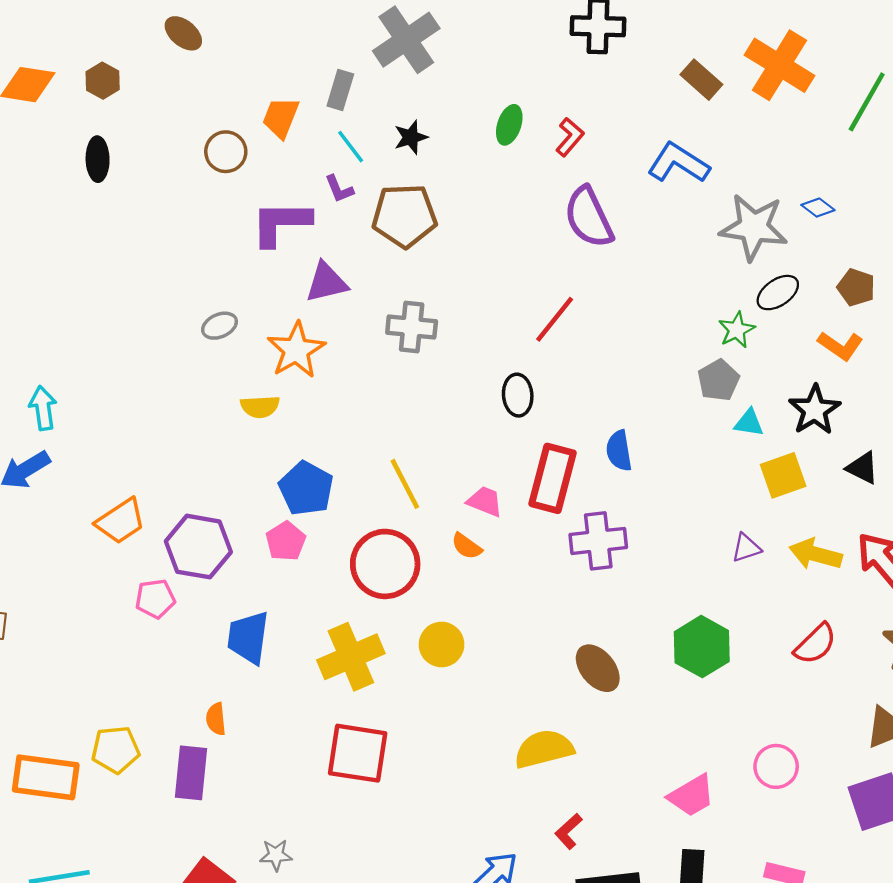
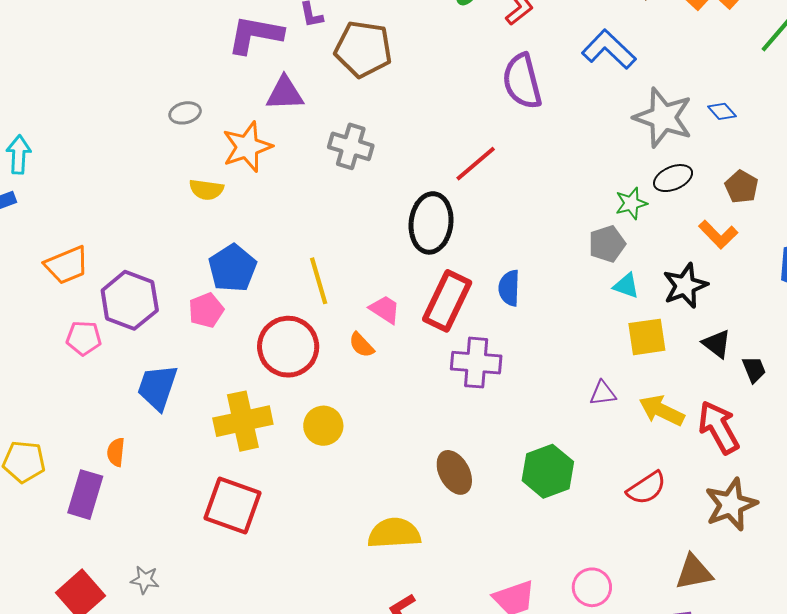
black ellipse: (518, 395) -> (431, 223), size x1.6

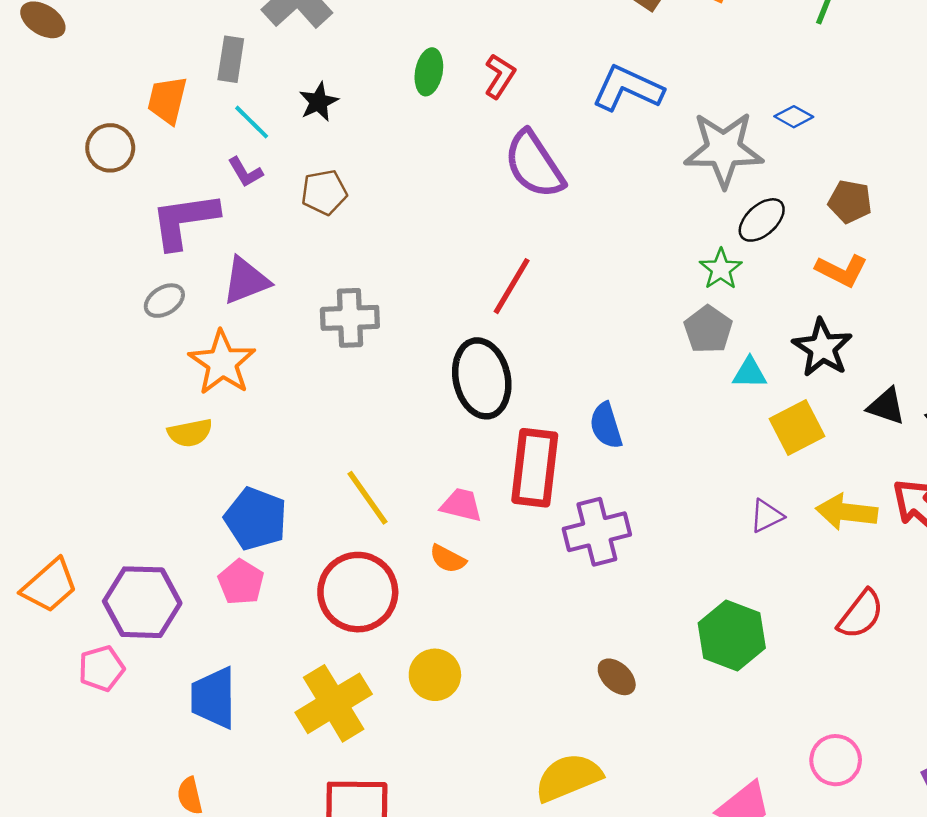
brown pentagon: (363, 49) -> (324, 192), size x0.6
gray ellipse: (185, 113) -> (164, 301), moved
brown ellipse: (454, 472) -> (617, 677), size x0.7

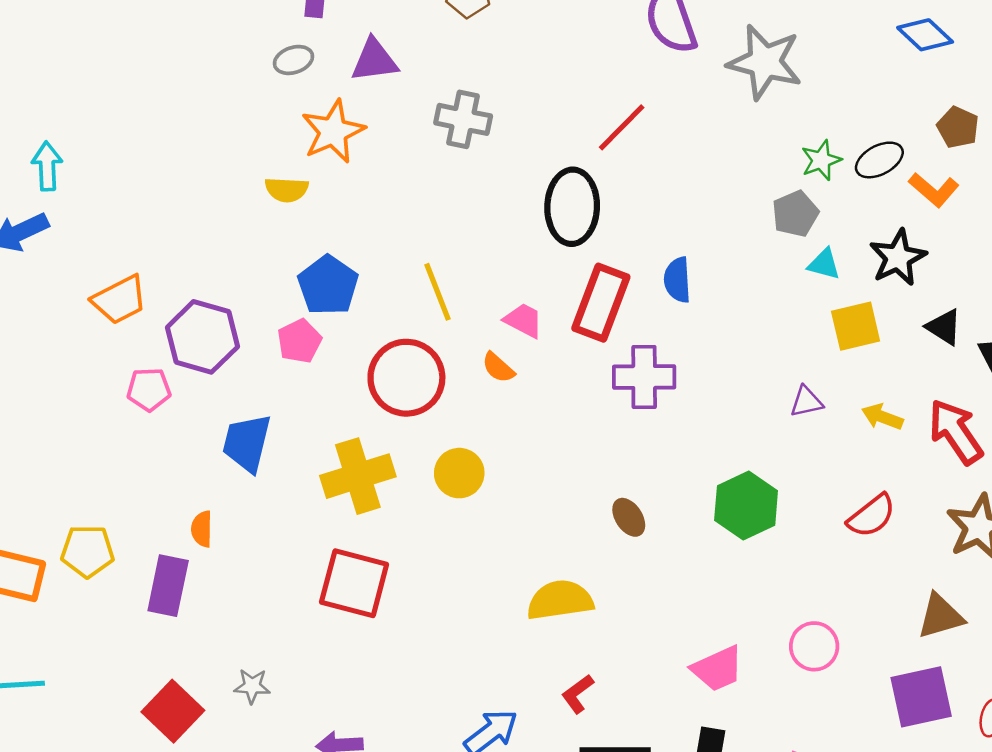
blue diamond: (794, 117) -> (925, 35), size x1.5
gray star: (724, 149) -> (765, 62), moved
black ellipse: (762, 220) -> (879, 160), moved
yellow arrow: (847, 512) -> (882, 417), size x0.7

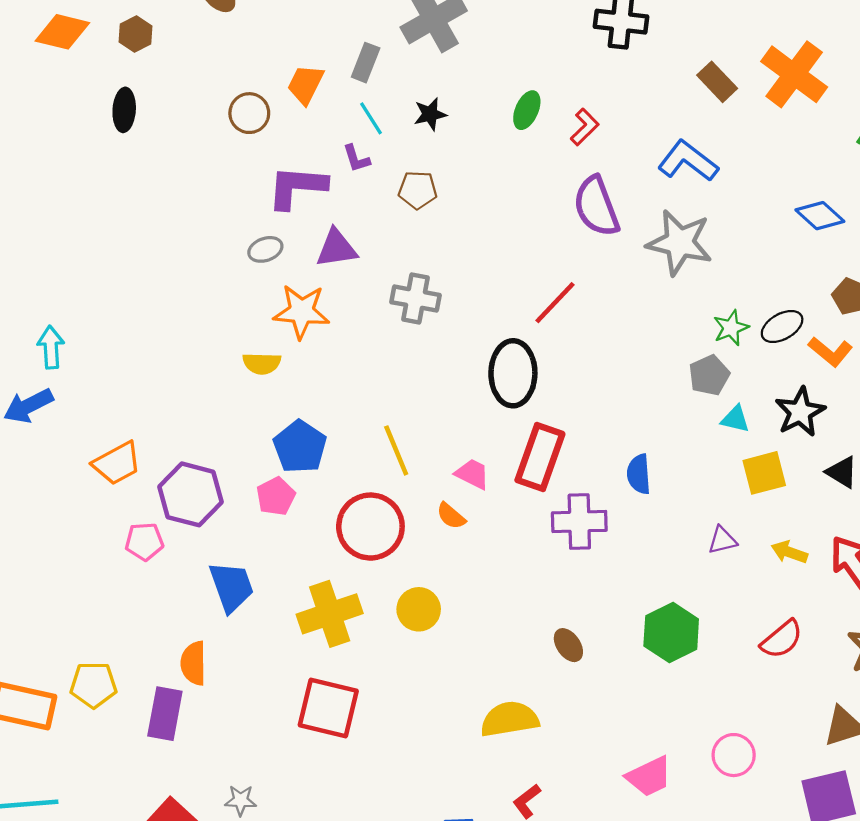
orange star: (333, 131) -> (302, 312), turned 30
blue semicircle: (677, 280) -> (639, 474), moved
blue trapezoid: (247, 443) -> (231, 587), turned 148
orange semicircle: (202, 529) -> (193, 663), size x1.4

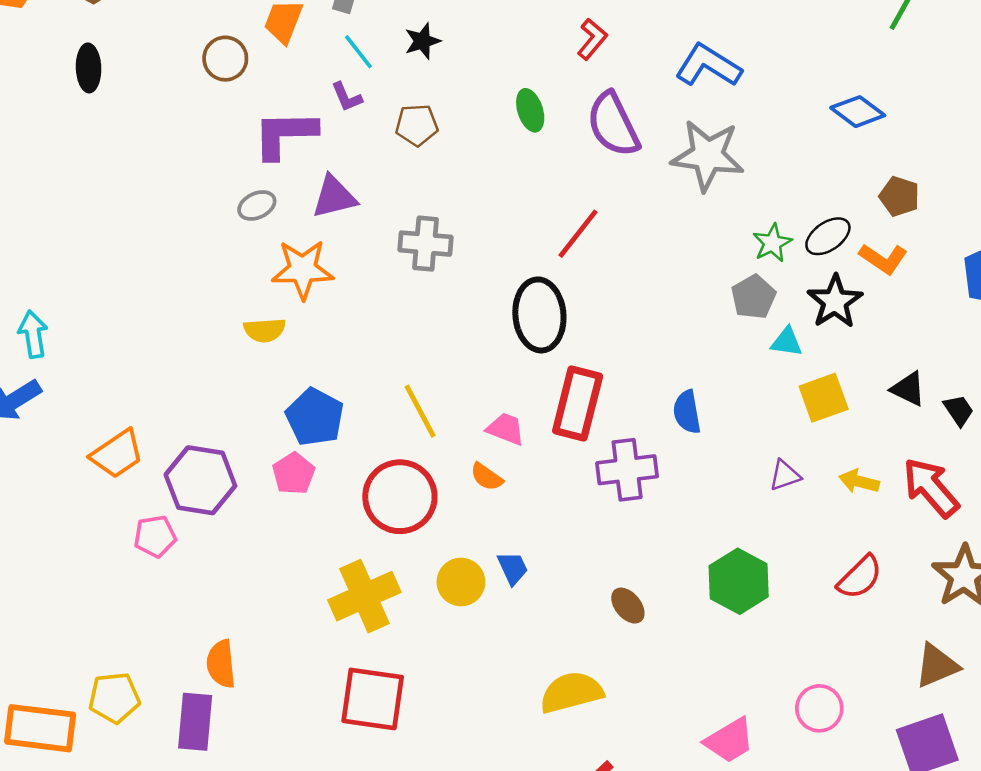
green ellipse: (527, 110) -> (530, 110), moved, turned -36
black star: (800, 412) -> (835, 302), moved
blue trapezoid: (231, 587) -> (513, 568), moved, size x0.6

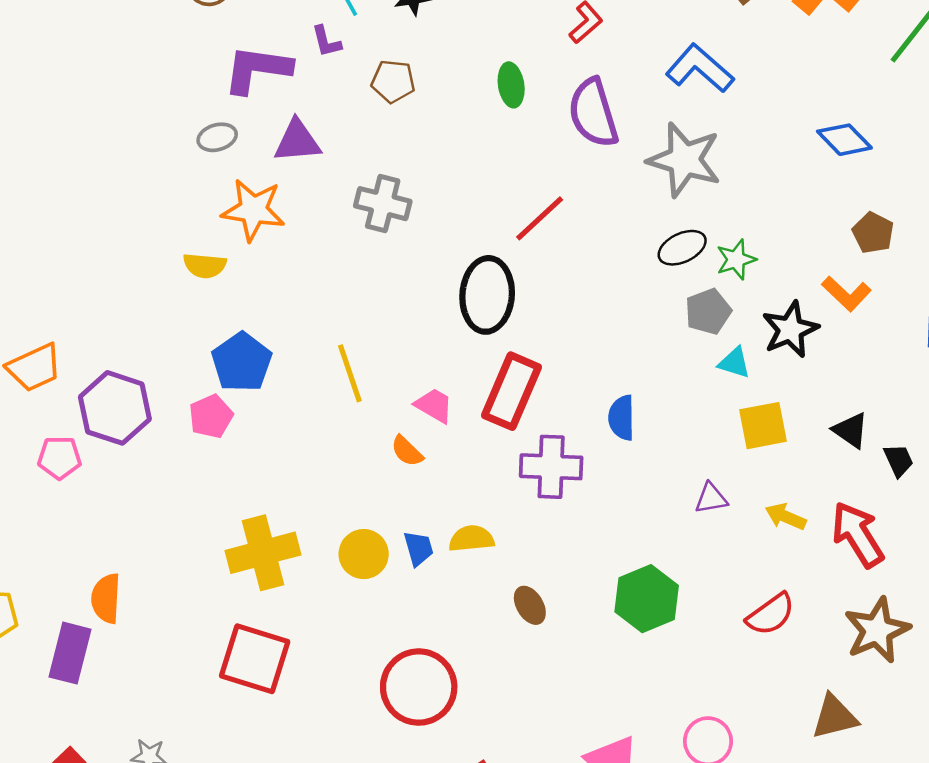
black ellipse: (828, 236) -> (682, 248), moved
red circle: (400, 497) -> (419, 687), moved
yellow semicircle: (571, 692) -> (471, 539), moved, size x0.7

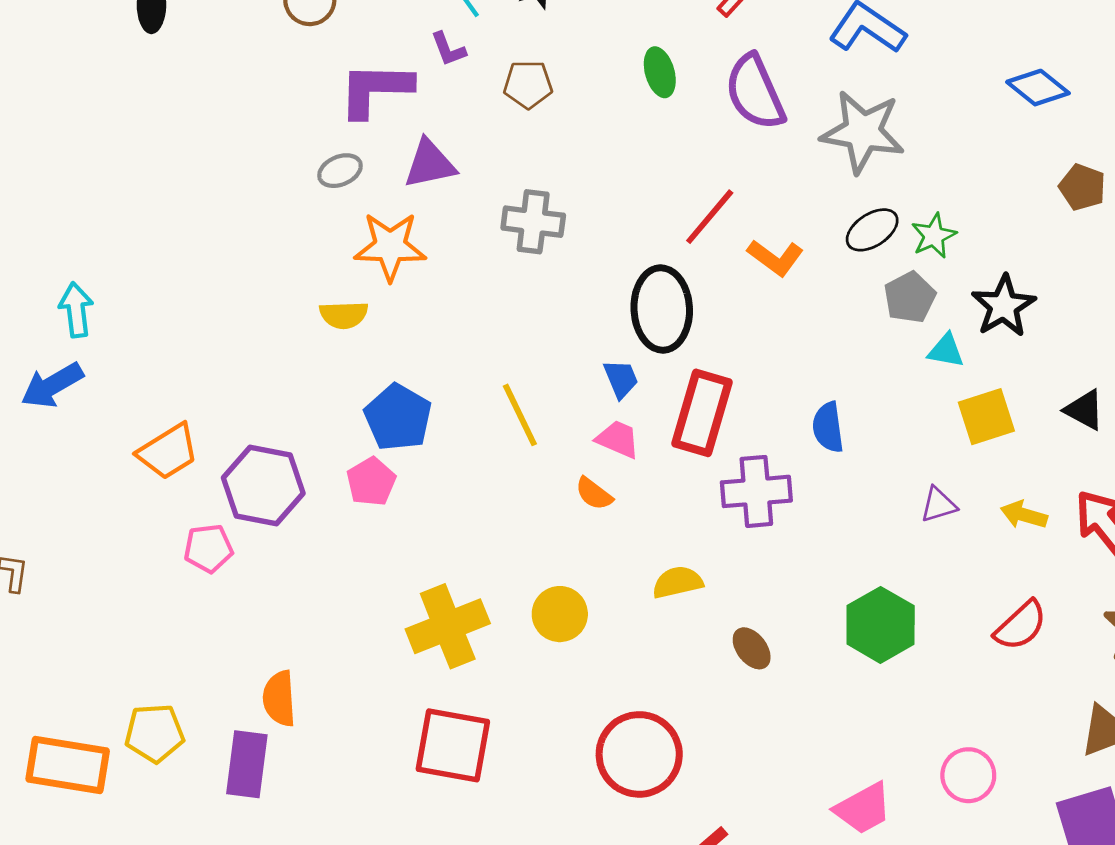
orange L-shape: (846, 294) -> (775, 258), moved
blue trapezoid: (419, 548) -> (621, 379), moved

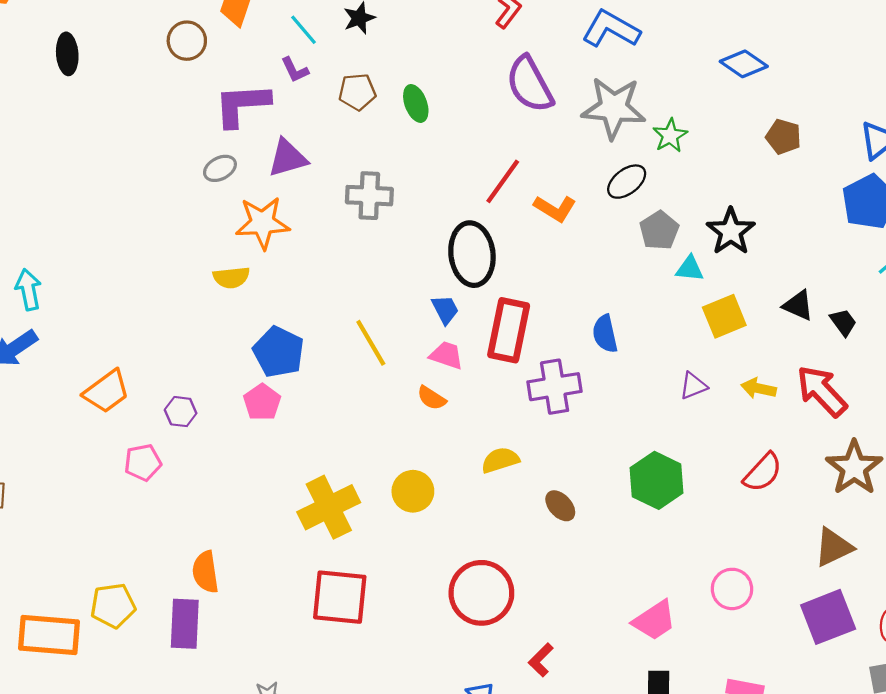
green ellipse: (660, 72) -> (416, 103), moved
green star: (934, 236) -> (670, 136), moved
purple hexagon: (263, 486) -> (181, 412), size x0.5

